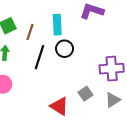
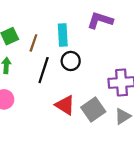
gray square: (85, 94) -> (93, 110), size x1.5
red triangle: (59, 106) -> (65, 105), moved

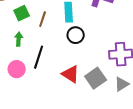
black line: (44, 70) -> (39, 57), moved

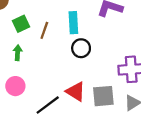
black line: (39, 57) -> (48, 105), moved, turned 35
gray square: (96, 78) -> (103, 96), turned 30

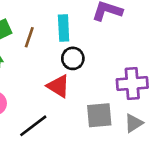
red triangle: (76, 92) -> (58, 86), moved

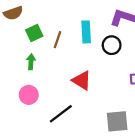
black circle: (73, 58) -> (112, 45), moved
gray square: (99, 115) -> (117, 121), moved

